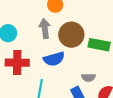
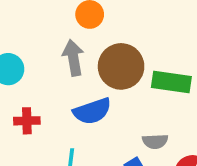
red cross: (17, 63) -> (27, 121), size x0.6

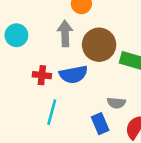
red cross: (27, 121) -> (42, 75), moved

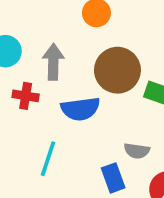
gray arrow: (65, 34) -> (53, 62), moved
red cross: (42, 75) -> (26, 96), moved

